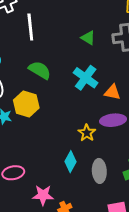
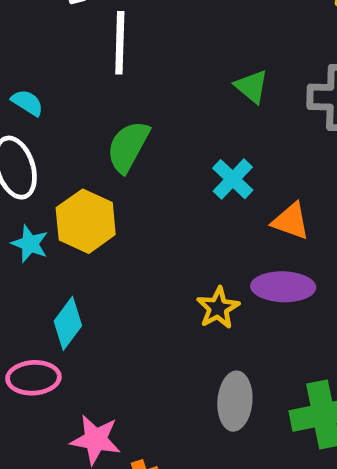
green semicircle: (40, 70) -> (128, 147), turned -100
cyan cross: (86, 78) -> (233, 179), size x0.7
cyan diamond: (70, 162) -> (68, 323), moved

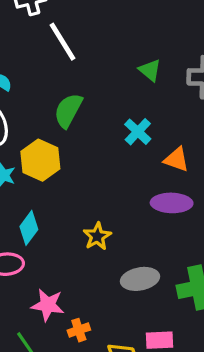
white line: (120, 43) -> (62, 42), turned -33
yellow star: (218, 308) -> (97, 236), moved
gray ellipse: (235, 401) -> (140, 279), turned 75

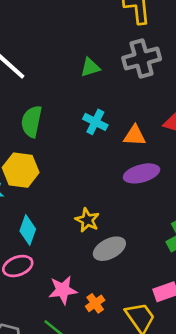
green triangle: (150, 70) -> (90, 67), turned -40
gray ellipse: (140, 279) -> (109, 249), moved

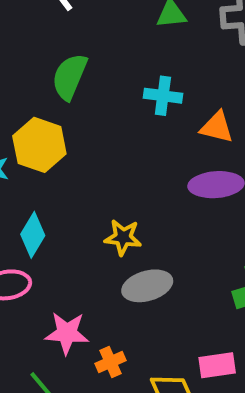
cyan cross: (95, 122) -> (163, 96), turned -30
yellow star: (87, 220) -> (123, 237), turned -30

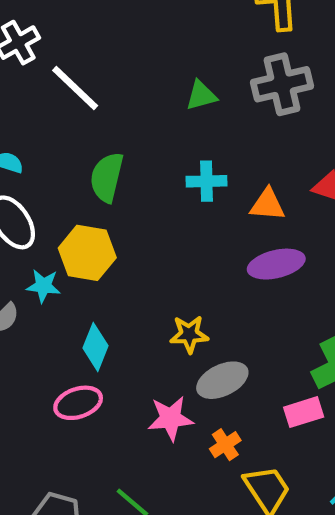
pink star: (67, 333) -> (170, 418), moved
orange cross: (111, 362) -> (225, 445), moved
pink rectangle: (217, 365) -> (304, 412), moved

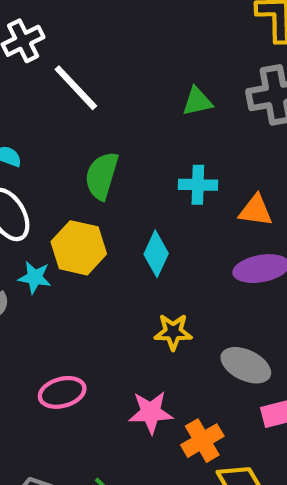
cyan diamond: (96, 347) -> (156, 254), moved
gray ellipse: (222, 380) -> (246, 365), moved, turned 48
orange cross: (225, 445) -> (202, 441), size x1.4

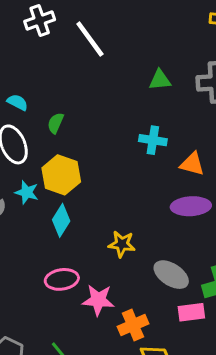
white line: (76, 88) -> (90, 39), moved
green semicircle: (102, 176) -> (56, 123), moved, size x0.6
cyan diamond: (156, 254) -> (61, 220), moved
pink ellipse: (62, 392) -> (62, 279), moved

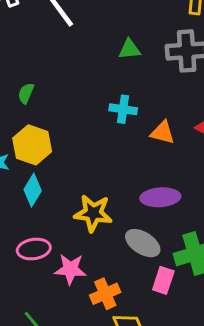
purple ellipse: (191, 206) -> (160, 197), moved
yellow star: (122, 244) -> (93, 213), size x1.4
pink rectangle: (191, 312) -> (163, 280), turned -64

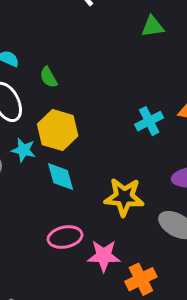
green semicircle: (26, 93) -> (49, 77), turned -50
cyan cross: (123, 109) -> (149, 121), moved, turned -32
cyan diamond: (33, 190) -> (61, 177), turned -44

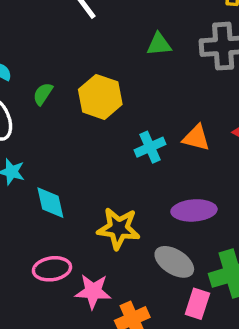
green semicircle: (49, 77) -> (43, 94), turned 60
yellow hexagon: (58, 130) -> (100, 97), moved

